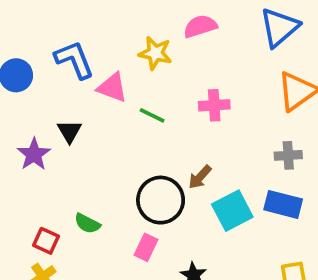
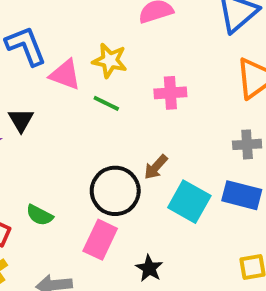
yellow star: (155, 53) -> (110, 60), moved
cyan square: (232, 211) -> (189, 202), turned -33
pink rectangle: (146, 247) -> (100, 240), size x1.4

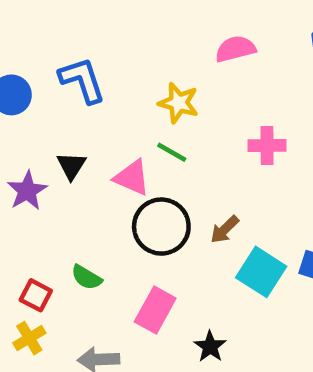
pink triangle: (65, 75) -> (132, 178), moved
pink cross: (170, 93) -> (267, 145), moved
black circle: (115, 191) -> (161, 227), moved

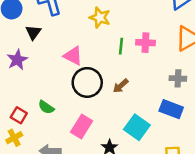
green line: (172, 152) -> (121, 46), moved, turned 63
black triangle: (71, 166) -> (33, 32), moved
cyan square: (261, 272) -> (137, 127), moved

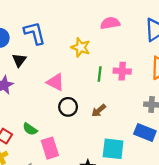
black circle: (87, 82) -> (68, 107), size x0.7
pink rectangle: (82, 126) -> (50, 148), moved, turned -50
cyan square: (137, 127) -> (113, 149), turned -30

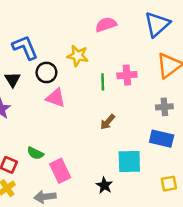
black circle: (68, 107) -> (46, 72), moved

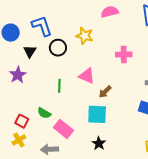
green line: (103, 82) -> (59, 86), moved
pink triangle: (56, 98) -> (87, 76), moved
cyan square: (129, 162) -> (97, 114), moved
pink rectangle: (60, 171) -> (63, 129), turned -30

